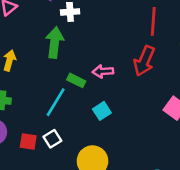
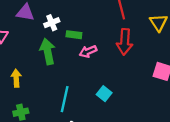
pink arrow: (103, 71) -> (88, 51), moved
green rectangle: (76, 80) -> (74, 35), moved

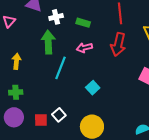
green rectangle: (74, 35) -> (83, 23), moved
cyan line: (65, 99) -> (60, 68), moved

